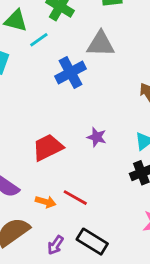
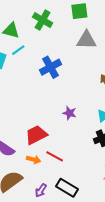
cyan line: (39, 40) -> (18, 50), moved
gray triangle: (101, 44) -> (86, 40), moved
red trapezoid: (48, 147) -> (36, 135), moved

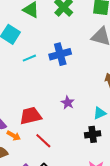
cyan line: (18, 50) -> (29, 58), moved
orange arrow: (34, 160) -> (14, 136), moved

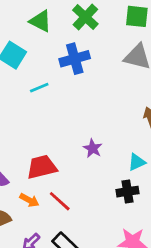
blue cross: (60, 54) -> (75, 59), moved
orange arrow: (14, 136) -> (29, 200), moved

